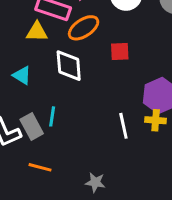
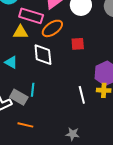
gray rectangle: (32, 126) -> (19, 97), turned -30
gray star: (95, 182) -> (73, 134), moved

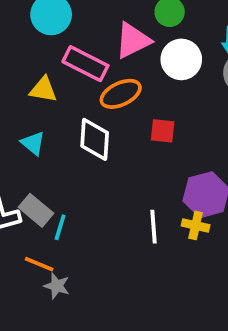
yellow triangle: (20, 32) -> (43, 90), moved
cyan line: (33, 90) -> (60, 227), moved
gray star: (73, 134) -> (57, 286), moved

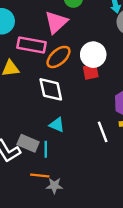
white circle: (181, 59) -> (93, 55), moved
cyan triangle: (33, 143) -> (57, 125), moved

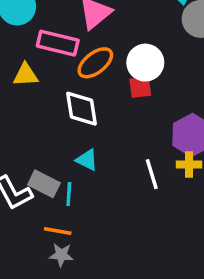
gray star: (54, 186) -> (61, 255), moved

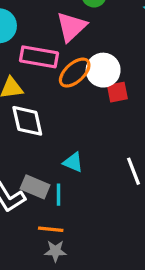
white circle: (145, 63) -> (103, 70), moved
white diamond: (81, 109) -> (27, 121), moved

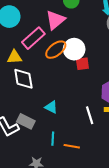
pink rectangle: (39, 57) -> (33, 38), turned -55
cyan line: (59, 195) -> (53, 139), moved
orange line: (51, 229) -> (72, 146), moved

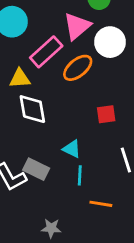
white circle: (74, 49) -> (110, 42), moved
red square: (82, 64) -> (106, 114), moved
cyan line: (53, 139) -> (80, 175), moved

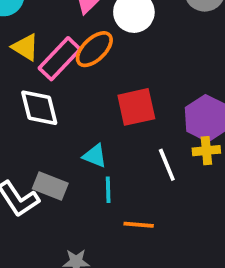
pink rectangle: (46, 52) -> (60, 59), moved
yellow triangle: (20, 79) -> (25, 47), moved, turned 40
red square: (106, 114) -> (136, 107), size x1.5

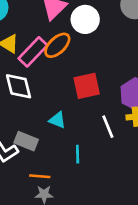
cyan line: (108, 190) -> (78, 154), moved
orange line: (139, 225) -> (40, 176), moved

